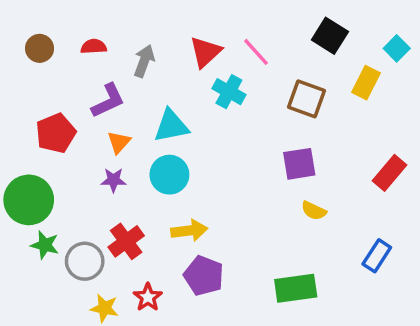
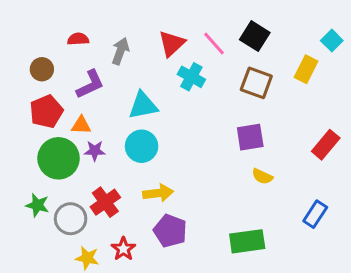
black square: (330, 36) -> (255, 36), moved
brown circle: (40, 48) -> (42, 69), moved
orange triangle: (119, 142) -> (81, 125), moved, turned 50
green circle: (29, 200) -> (58, 158), moved

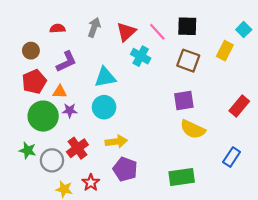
black square: (255, 36) -> (187, 26), turned -30
gray arrow: (120, 51) -> (94, 27), moved
yellow semicircle: (262, 176) -> (193, 129), size x1.6

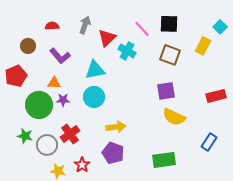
red triangle: (126, 32) -> (107, 38), moved
purple L-shape: (66, 62) -> (60, 56), turned 75
red pentagon: (34, 82) -> (16, 76), moved
red rectangle: (239, 106) -> (216, 96), turned 36
yellow arrow: (116, 142) -> (116, 127), moved

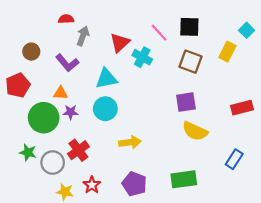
gray arrow: (85, 25) -> (83, 36), moved
red semicircle: (52, 26) -> (66, 19), moved
purple pentagon: (113, 153) -> (134, 184), moved

